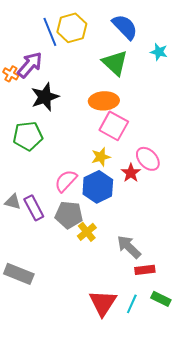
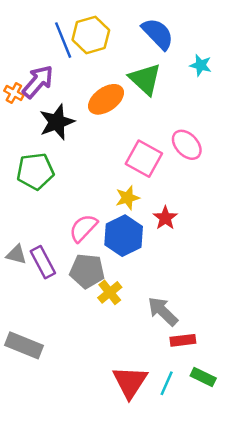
orange ellipse: (104, 101) -> (106, 99), moved, turned -32
pink ellipse: (148, 159) -> (187, 145), moved

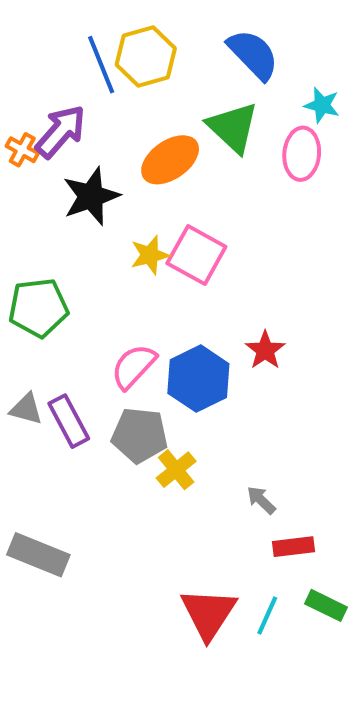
pink ellipse: (187, 145) -> (302, 154), moved, turned 48
pink square: (144, 159) -> (196, 255), moved
green pentagon: (35, 171) -> (38, 308), moved
yellow star: (127, 198) -> (150, 255), moved
gray arrow: (163, 311) -> (261, 500), size x0.6

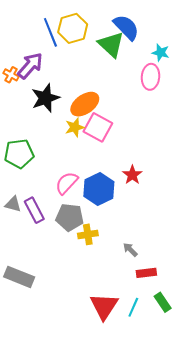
green triangle: (233, 127) -> (111, 44), moved
orange ellipse: (170, 160) -> (85, 104), moved
yellow cross: (176, 470) -> (88, 234), turned 30
green rectangle: (326, 605) -> (163, 302), turned 30

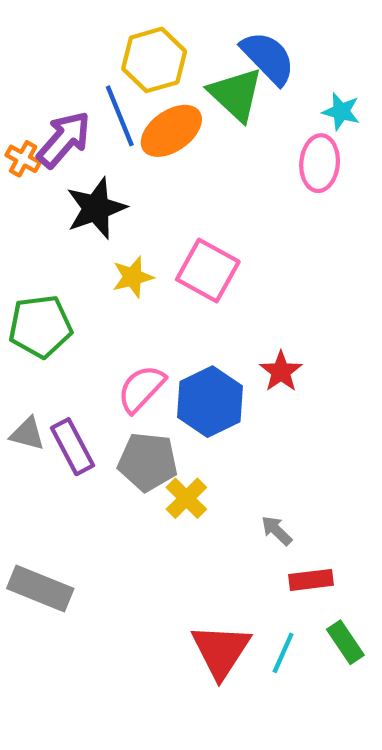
blue line: (50, 32) -> (120, 116), moved
orange ellipse: (85, 104) -> (171, 131), moved
yellow star: (75, 127) -> (133, 277), moved
yellow cross: (88, 234) -> (186, 498), turned -36

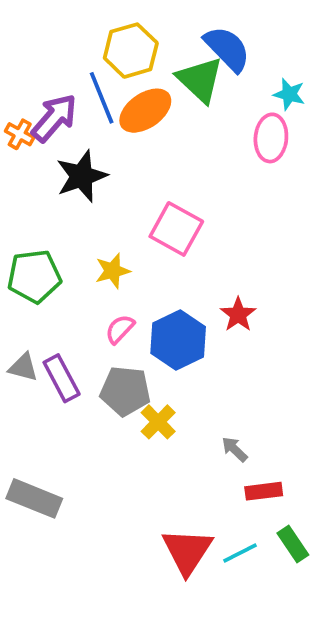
yellow star: (133, 277) -> (113, 271), moved
pink semicircle: (141, 389) -> (120, 329), size x0.7
cyan line: (283, 653) -> (240, 553), turned 39

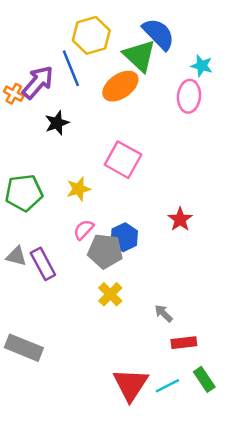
orange ellipse: (145, 111) -> (120, 86), moved
black star: (82, 176) -> (57, 123), size x0.7
red star: (238, 315) -> (180, 219), moved
blue hexagon: (178, 340) -> (124, 237), size x0.7
gray pentagon: (125, 391) -> (105, 251), moved

